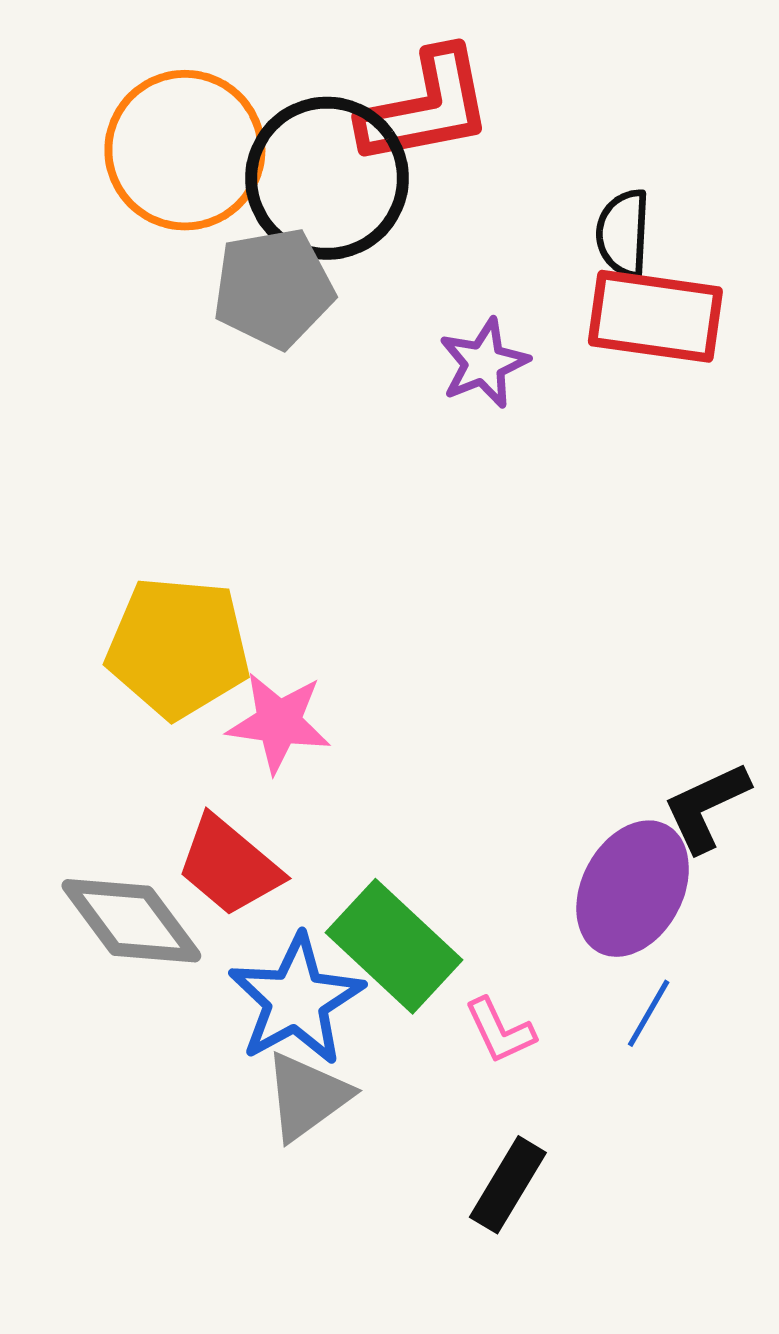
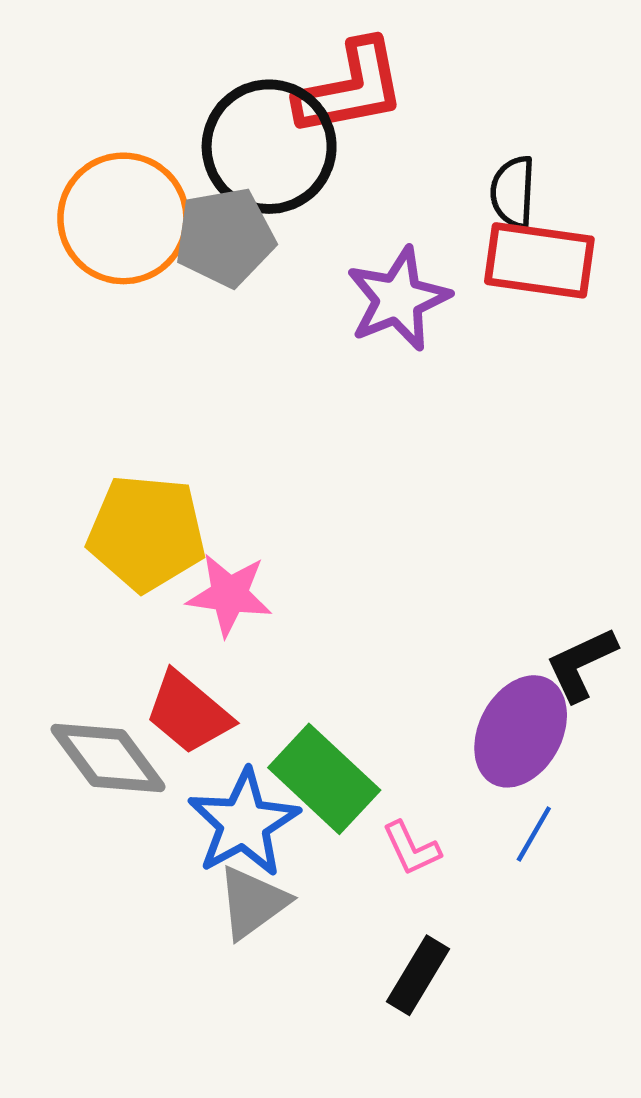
orange circle: (185, 150) -> (123, 218), moved
purple star: (484, 363) -> (398, 299), size x1.4

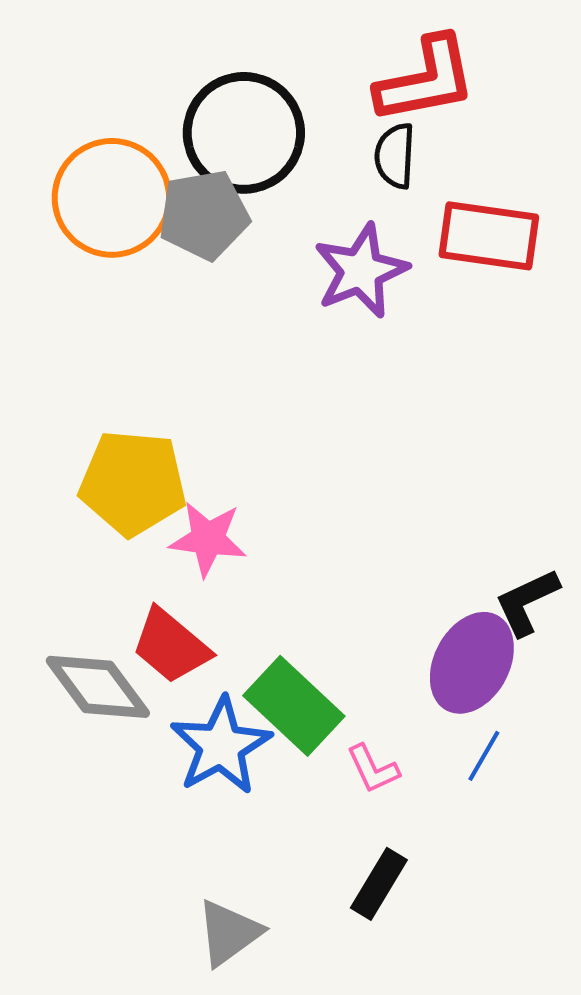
red L-shape: (351, 88) -> (426, 80), moved
black semicircle: (513, 192) -> (395, 156), moved
gray triangle: (252, 902) -> (229, 933), moved

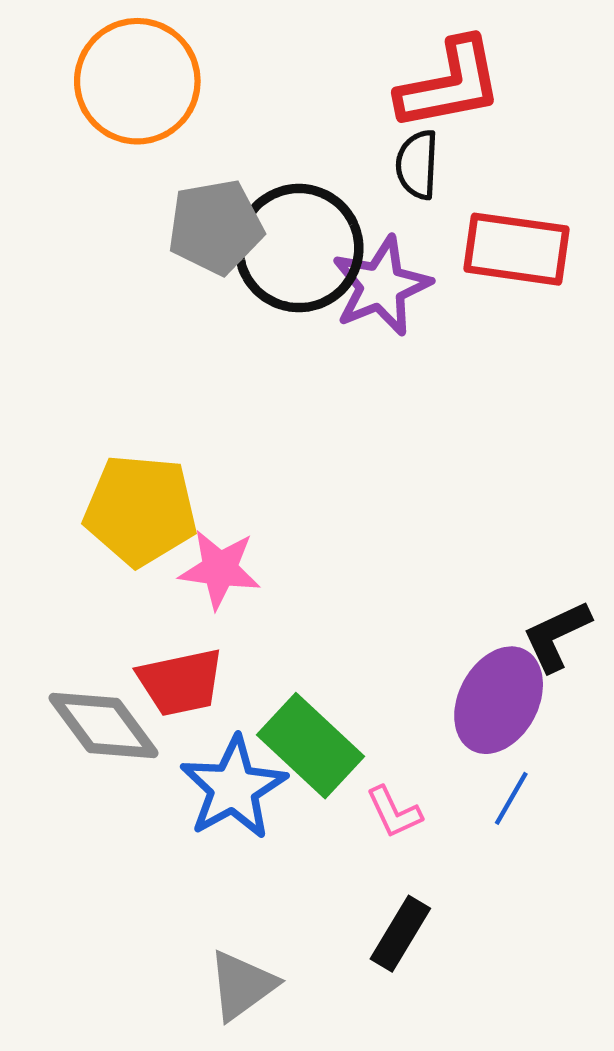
black circle: (244, 133) -> (299, 248), moved
orange circle: (112, 198) -> (137, 81), moved
red trapezoid: (171, 646) -> (181, 682), turned -52

